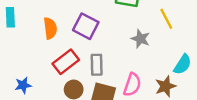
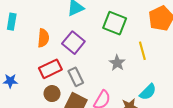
gray rectangle: (97, 65) -> (76, 77), turned -36

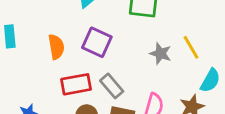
yellow line: (142, 51) -> (191, 47), moved
red rectangle: (50, 69) -> (76, 84), turned 30

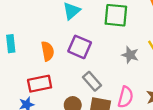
red rectangle: (76, 84) -> (40, 84), moved

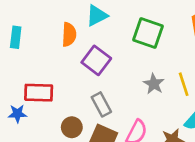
orange semicircle: (48, 51) -> (69, 34), moved

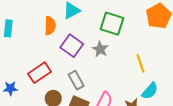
gray star: (154, 84) -> (100, 49), moved
red rectangle: (39, 93) -> (40, 73), moved, turned -35

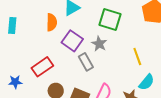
gray rectangle: (76, 80) -> (86, 62), moved

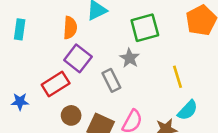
green square: (110, 19) -> (145, 28), turned -35
purple square: (72, 41) -> (78, 58), moved

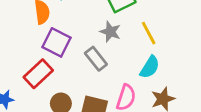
yellow line: (178, 77) -> (149, 33), moved
cyan semicircle: (188, 110) -> (150, 67), moved

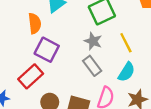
gray rectangle: (96, 59) -> (92, 66), moved

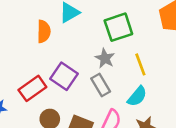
purple square: (47, 50) -> (64, 76), moved

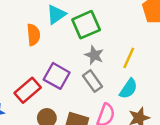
green square: (118, 27) -> (86, 25), moved
yellow line: (140, 64) -> (129, 58), turned 50

